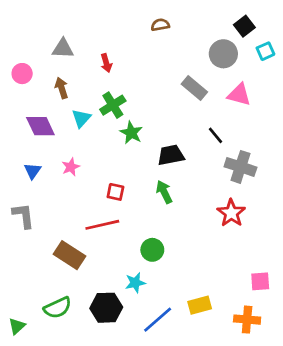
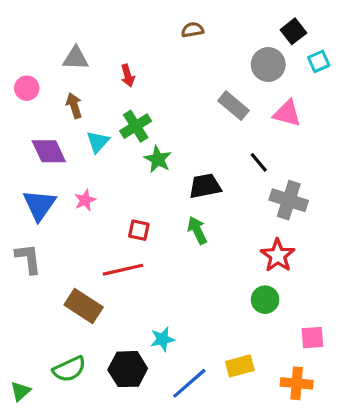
blue triangle: (33, 171) -> (39, 205), size x1.6
green circle: (152, 250) -> (265, 300), moved

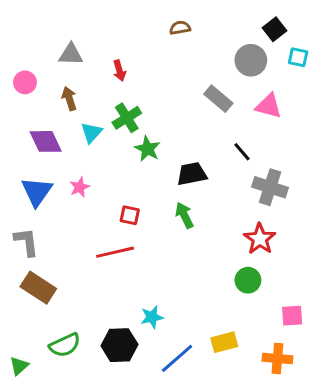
cyan square: (319, 61) -> (298, 57), turned 36
brown rectangle: (84, 306) -> (38, 288), moved

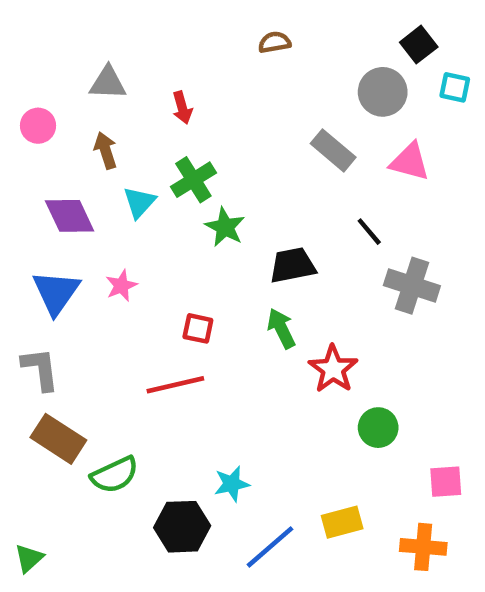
red star: (260, 239) -> (333, 369), moved
green semicircle: (65, 345) -> (115, 475), moved

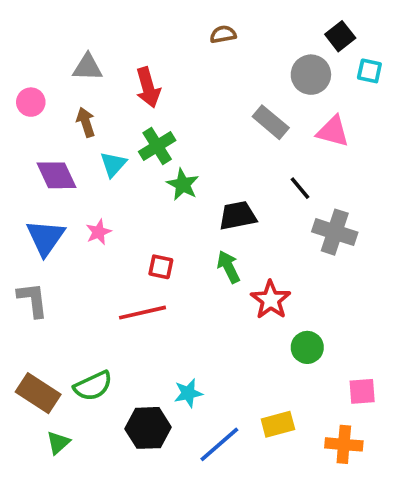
red arrow: (182, 108) -> (148, 87), size x1.5
brown rectangle: (58, 439) -> (38, 393), moved
green triangle: (29, 558) -> (58, 443), moved

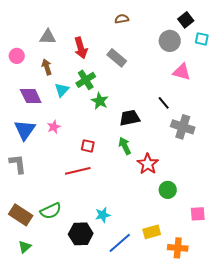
gray rectangle: (271, 122) -> (117, 58), moved
green triangle: (58, 443) -> (25, 247), moved
orange cross: (344, 444) -> (178, 248), moved

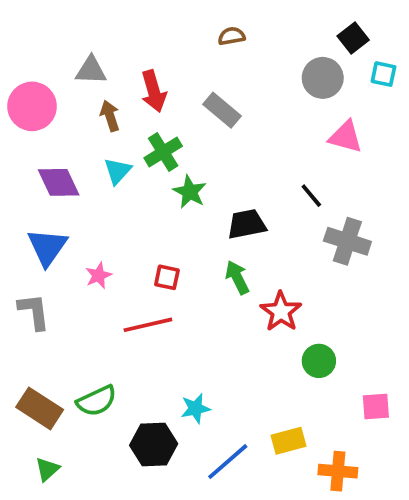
pink circle: (17, 56) -> (32, 106), size x1.6
brown arrow: (47, 67) -> (110, 116), moved
pink star: (54, 127) -> (99, 275), moved

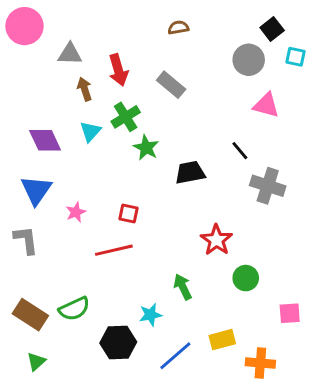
pink circle: (32, 106) -> (25, 26), moved
green arrow: (237, 277) -> (183, 287), moved

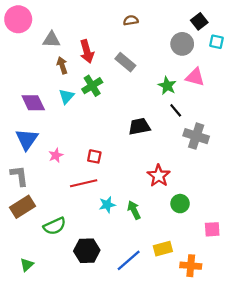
green star: (146, 148) -> (167, 86), moved
brown rectangle: (30, 315) -> (23, 207), moved, turned -65
cyan star: (150, 315) -> (107, 205), moved

